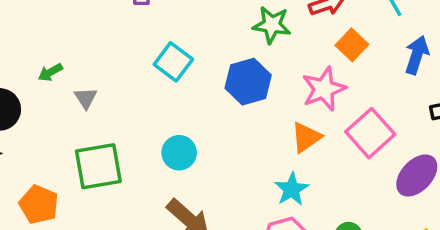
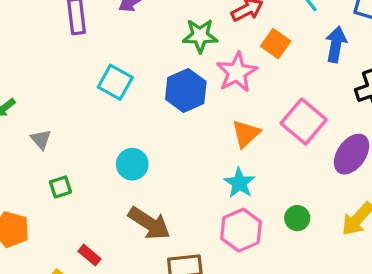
pink star: (324, 89) -> (237, 72), moved
gray triangle: (86, 98) -> (41, 139), moved
green square: (98, 166) -> (60, 187), size x0.5

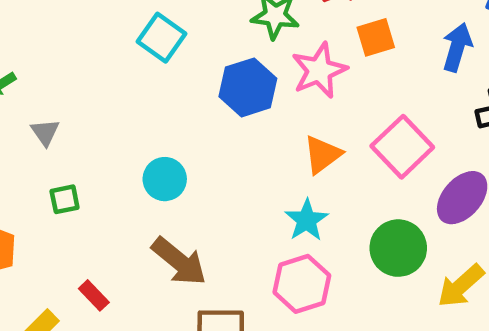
orange square: (276, 44) -> (376, 37), turned 32
cyan square: (115, 82) -> (162, 38), moved
green circle: (297, 218) -> (398, 248), moved, size x1.6

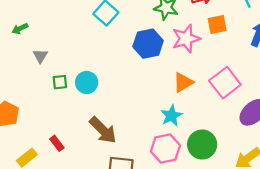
cyan circle: (165, 179) -> (87, 82), moved
green square: (65, 199) -> (60, 82), moved
green circle: (398, 248) -> (202, 144), moved

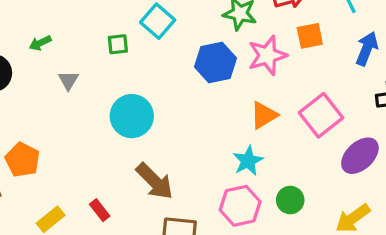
green square: (60, 82) -> (118, 44), moved
cyan circle: (87, 82) -> (132, 116), size x1.4
red rectangle: (57, 143) -> (100, 210), moved
green circle: (202, 144) -> (290, 200), size x0.7

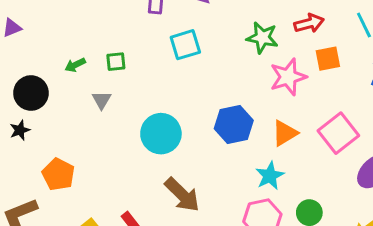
cyan square: (158, 21) -> (185, 45), turned 32
green square: (118, 44) -> (116, 62), moved
blue hexagon: (216, 63) -> (234, 124), moved

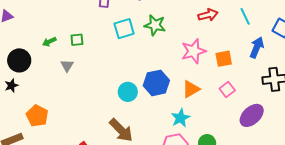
green star: (262, 38) -> (155, 25), moved
orange square: (328, 59) -> (224, 59), moved
pink square: (338, 133) -> (227, 90), size x0.6
cyan circle: (161, 134) -> (128, 92), moved, size x0.7

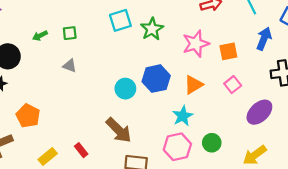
green star: (155, 25) -> (152, 29), moved, turned 30
gray triangle: (67, 66) -> (70, 66), moved, turned -40

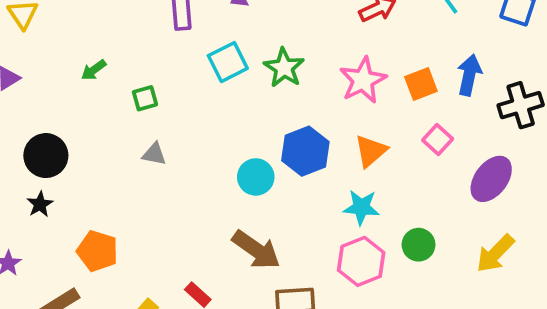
green arrow: (40, 36) -> (94, 70), moved
blue arrow: (264, 39) -> (469, 75), moved
cyan star: (183, 116) -> (361, 207), turned -30

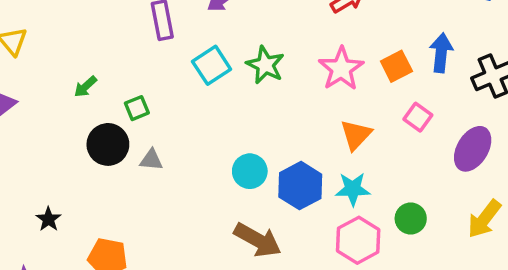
blue hexagon: (305, 151) -> (300, 186), moved
black circle: (46, 156) -> (108, 144), moved

